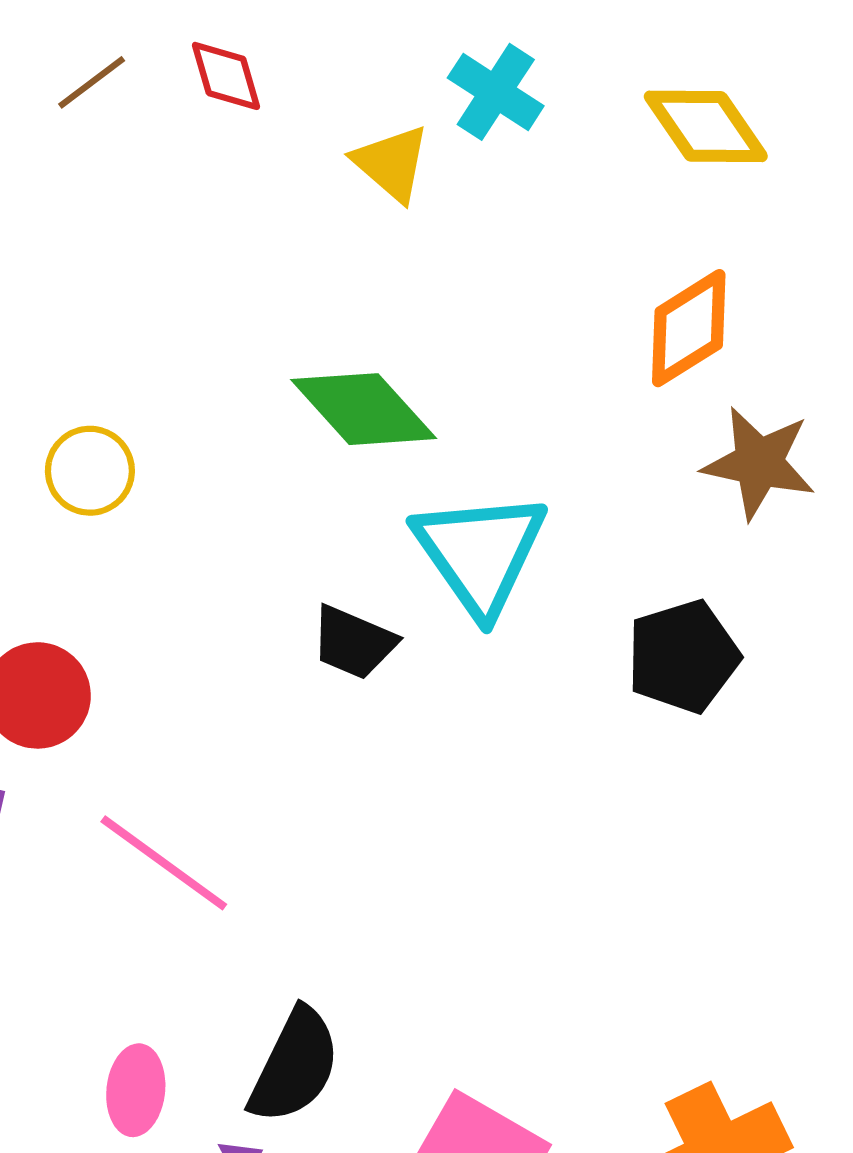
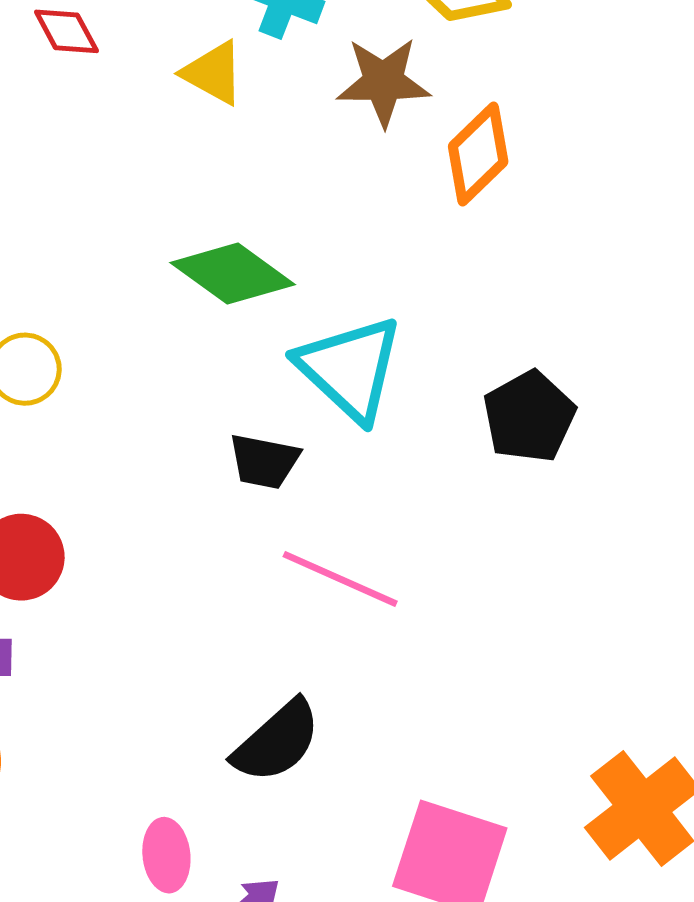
brown star: (759, 463) -> (383, 82), moved
pink line: (164, 863) -> (340, 579), moved
black semicircle: (295, 1066) -> (277, 741), moved, turned 34

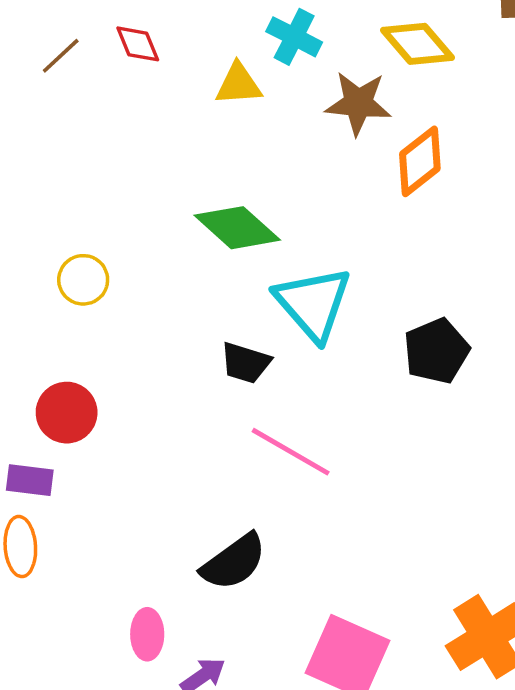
yellow triangle: (213, 73) -> (238, 84), turned -39

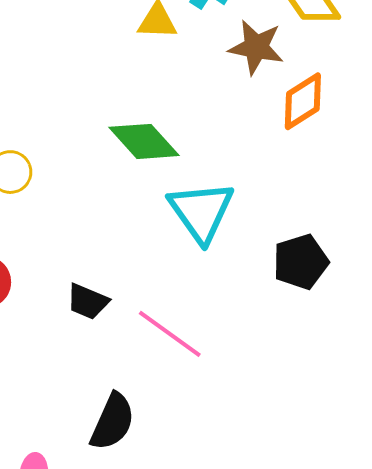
black trapezoid: (246, 363) -> (88, 302), moved
black semicircle: (234, 562) -> (113, 422), turned -36

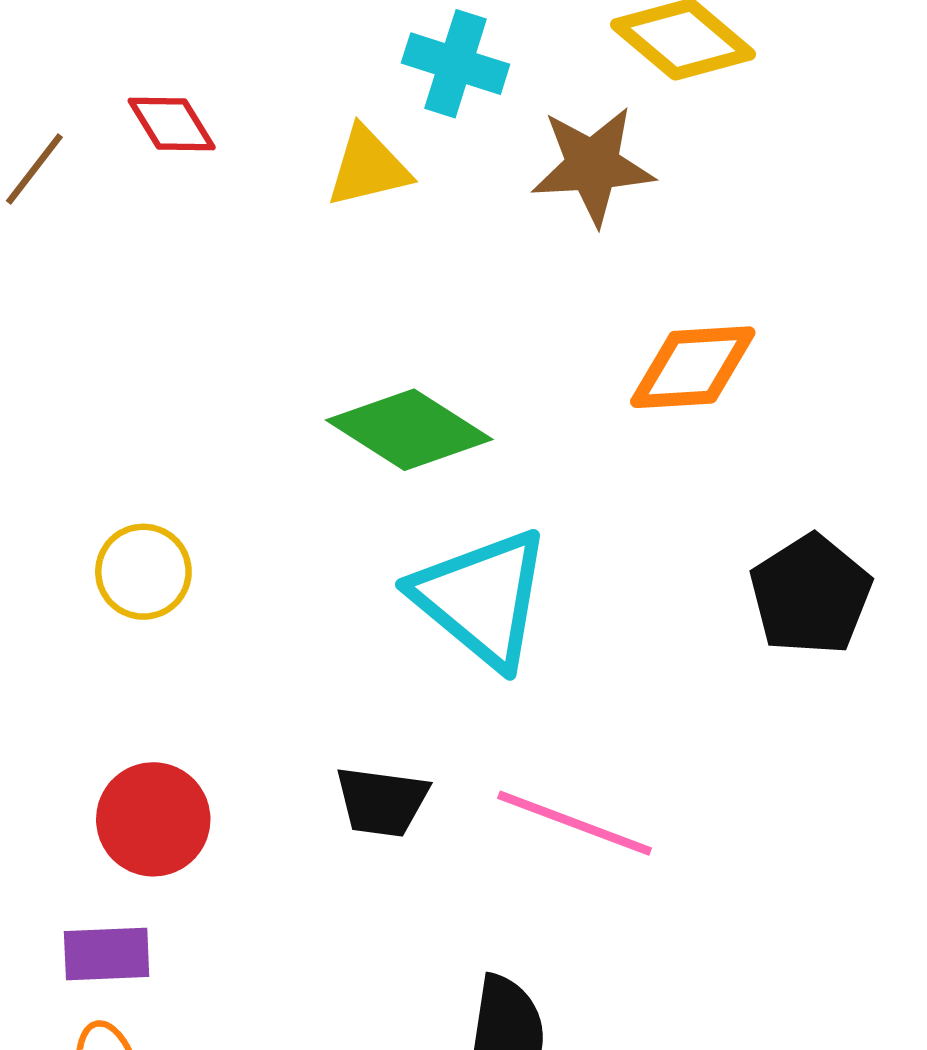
orange diamond: (303, 101) -> (693, 367), moved, turned 44
cyan triangle: (201, 212) -> (482, 598), moved

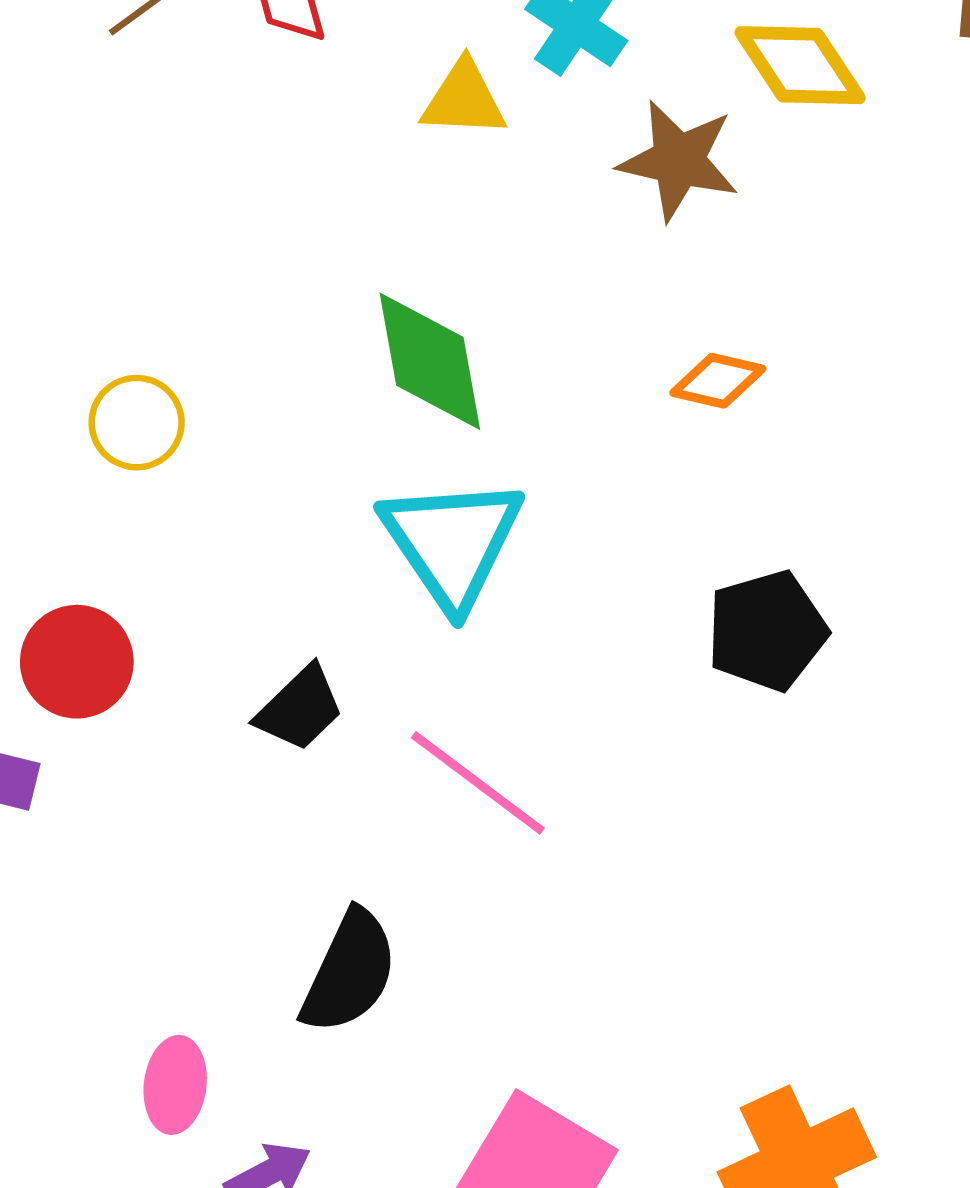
orange diamond: (693, 367) -> (718, 381), size x0.7
green diamond: (409, 430) -> (430, 361), turned 31
black trapezoid: (382, 802) -> (300, 708), turned -68

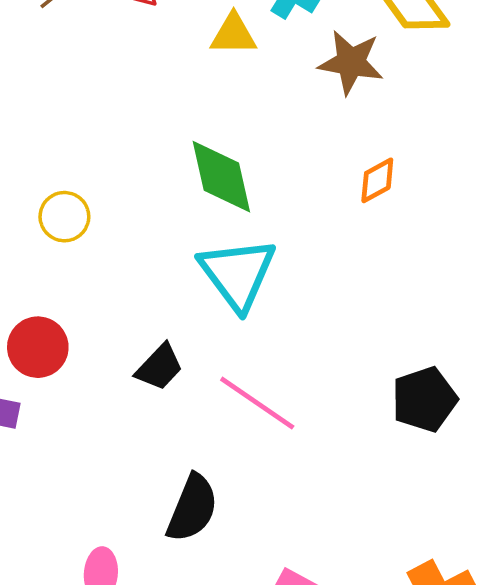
orange diamond: (718, 381) -> (377, 180), turned -39
black pentagon: (767, 631) -> (424, 399), moved

